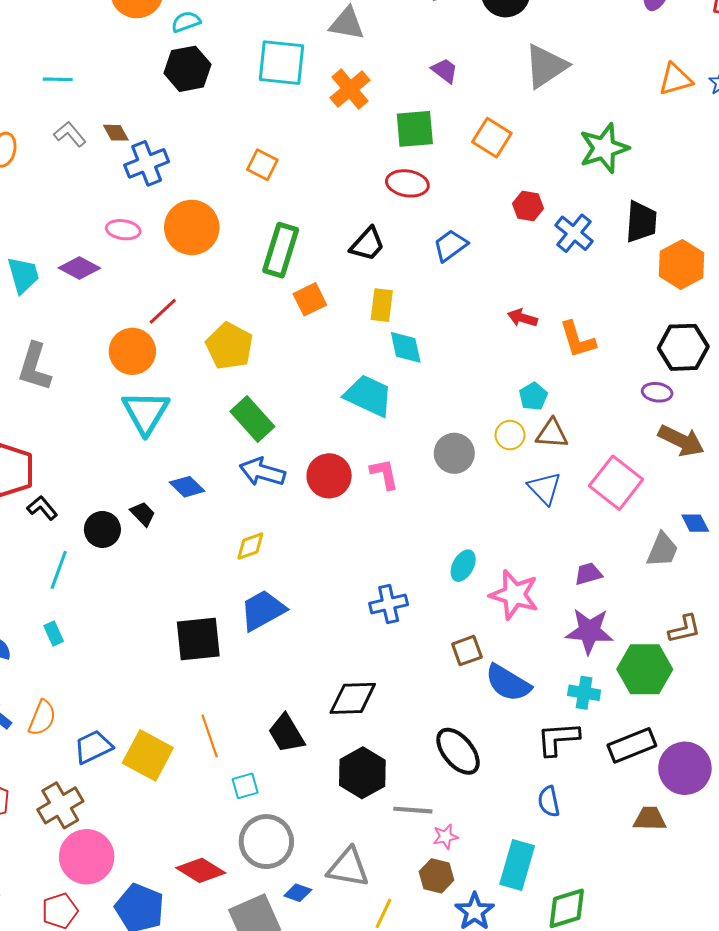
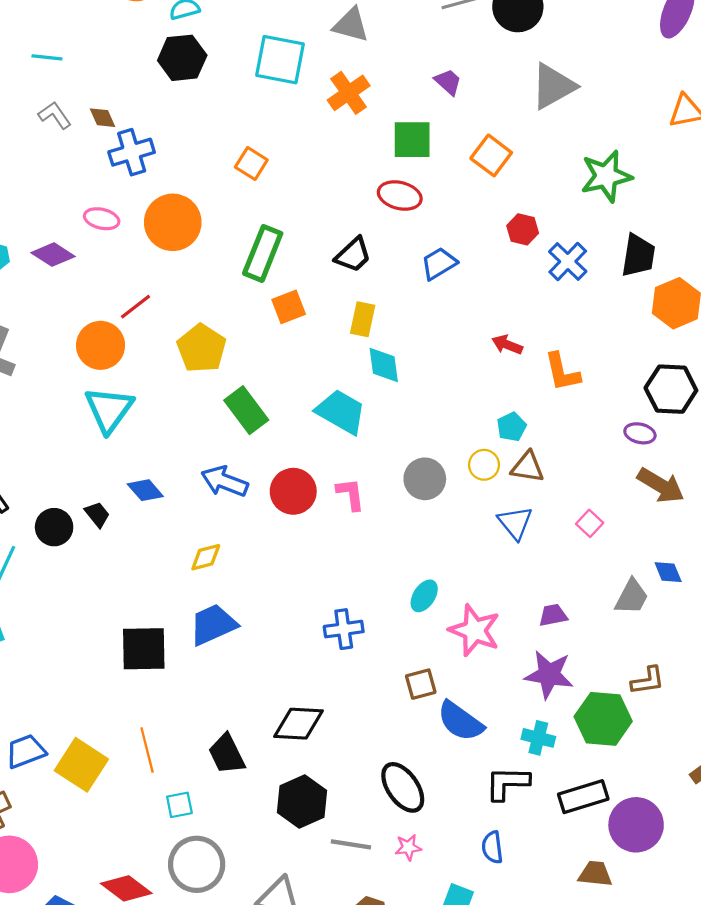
green rectangle: (252, 419) -> (246, 410), moved
pink square: (616, 483) -> (590, 523), size x0.5
pink star: (445, 837) -> (408, 847), moved

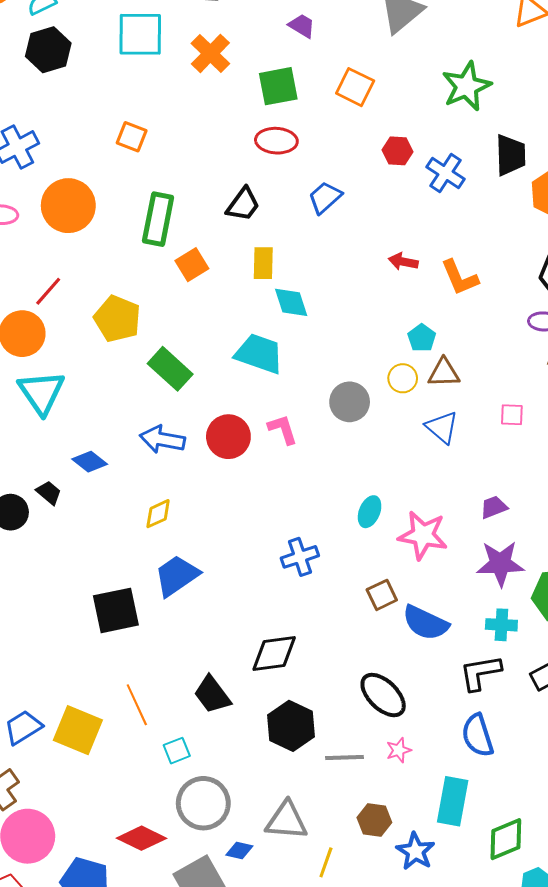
pink square: (590, 523) -> (512, 415), turned -30
blue semicircle: (492, 847) -> (478, 735), size x1.4

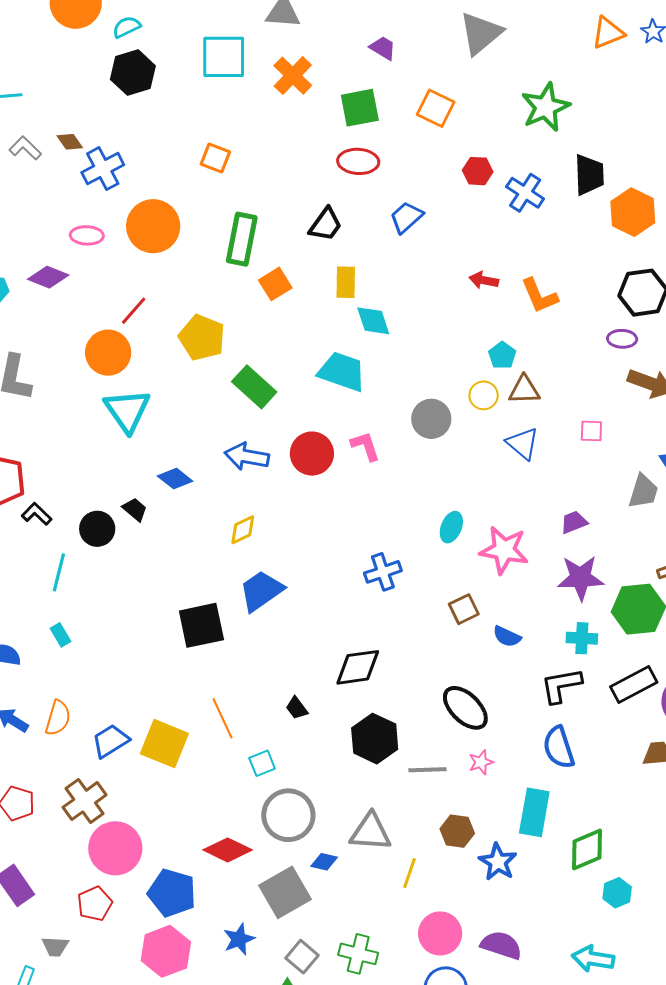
blue semicircle: (425, 623) -> (507, 636), size x0.6
black trapezoid: (212, 695) -> (297, 708), size x0.6

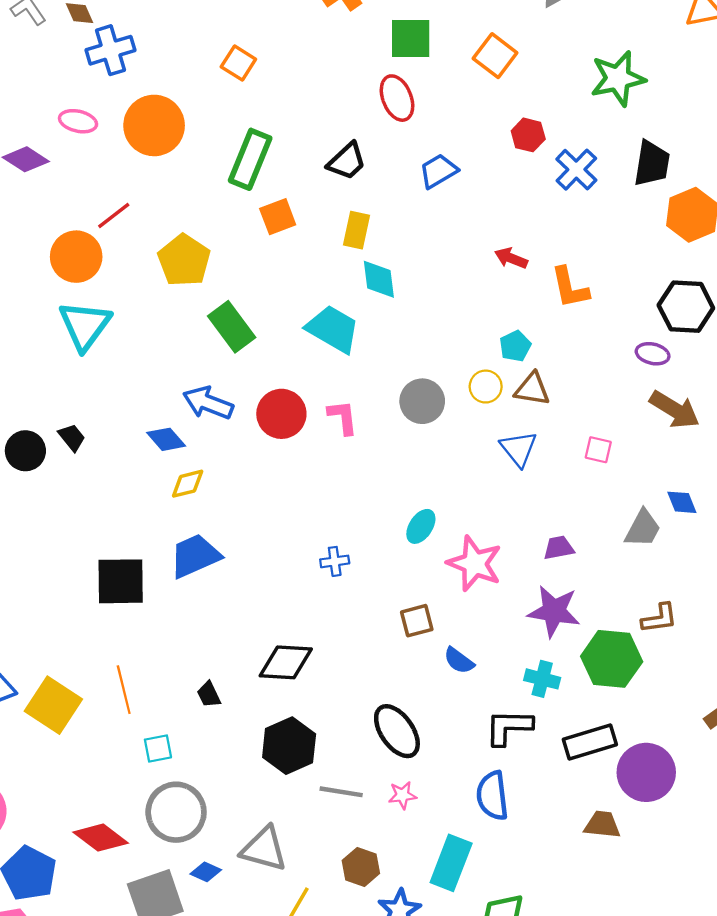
red ellipse: (358, 161) -> (397, 98), turned 54
blue diamond: (175, 479) -> (166, 439), moved
blue cross: (383, 572) -> (335, 561), size x0.7

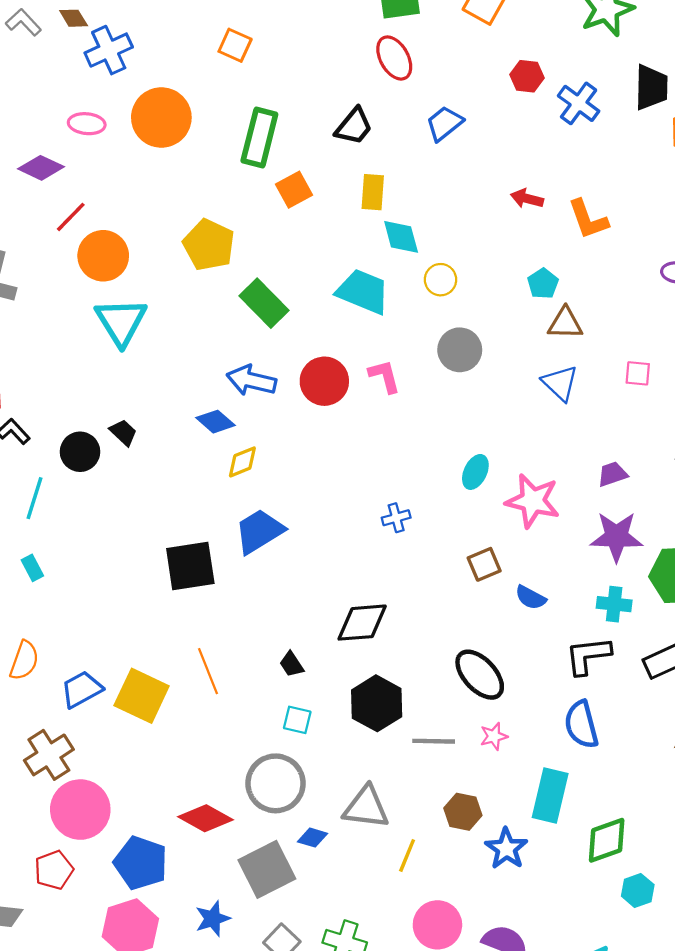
red line: (114, 215) -> (71, 217), moved
yellow circle: (486, 387) -> (441, 280), moved
cyan square: (158, 749) -> (297, 720), moved, turned 32

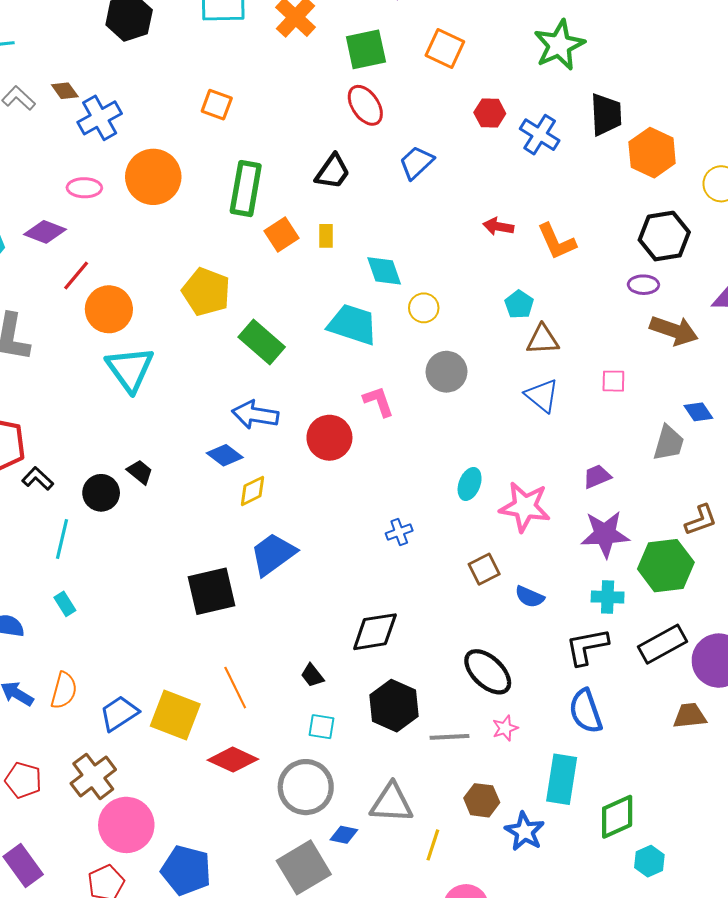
yellow rectangle: (373, 192) -> (326, 236), moved, size x0.7
red circle: (324, 381) -> (329, 438), moved
red diamond: (205, 818) -> (233, 760), moved

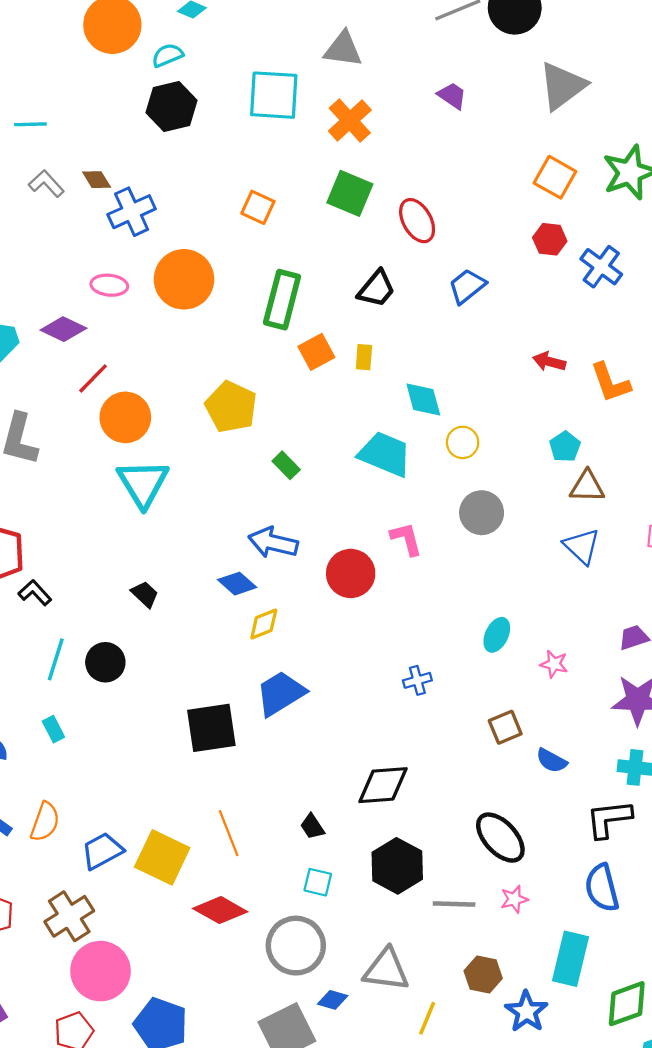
orange square: (445, 48) -> (555, 177), moved
green square: (366, 49) -> (350, 193), moved, turned 30
green rectangle: (262, 342) -> (286, 465), size x0.6
black circle: (101, 493) -> (105, 662), moved
pink star: (525, 507) -> (554, 664), size x0.5

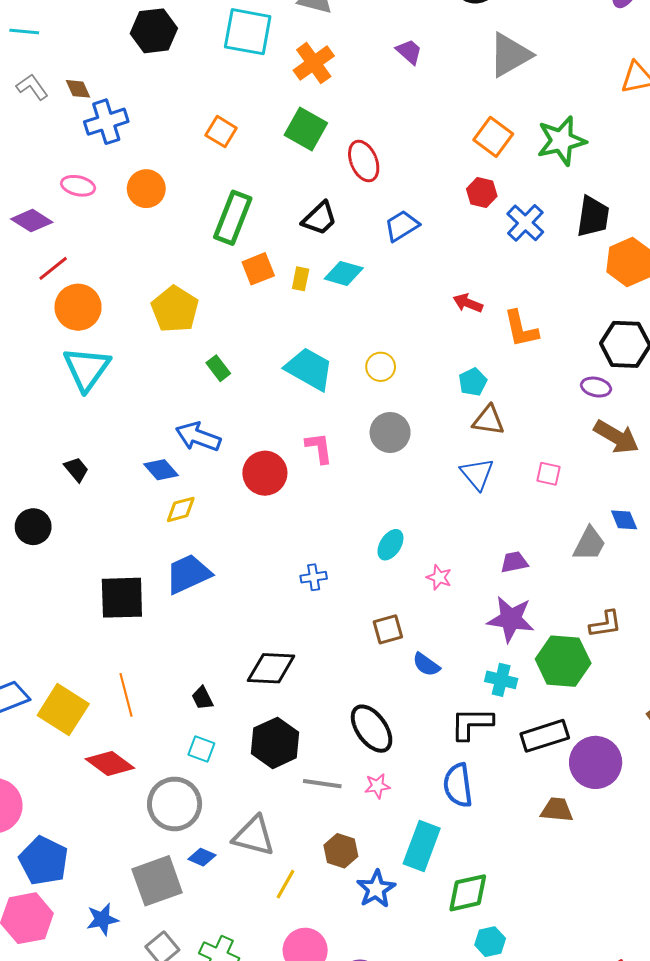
orange circle: (184, 279) -> (146, 189), size x0.7
cyan diamond: (423, 400) -> (344, 273), moved, turned -66

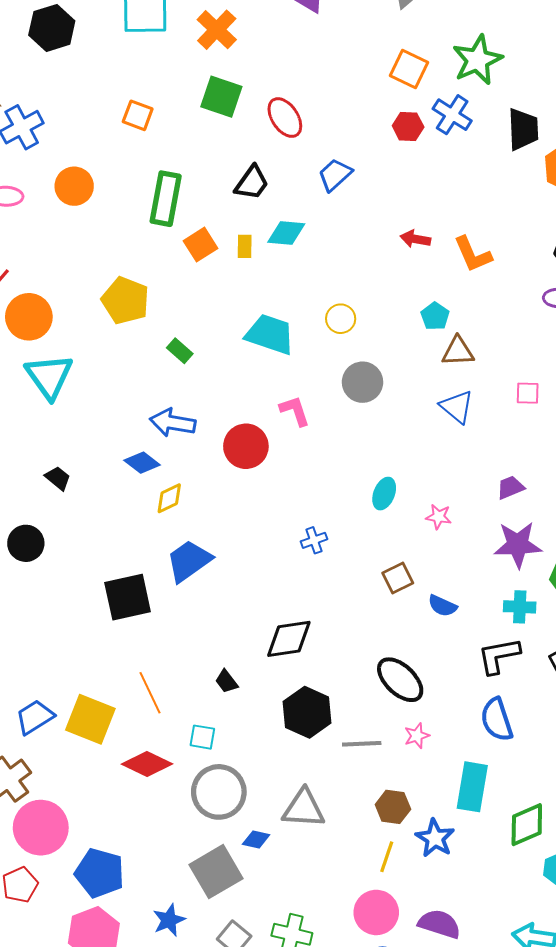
blue cross: (525, 223) -> (452, 115), moved
cyan square: (201, 749) -> (202, 737), moved
yellow line: (285, 884) -> (387, 857), moved

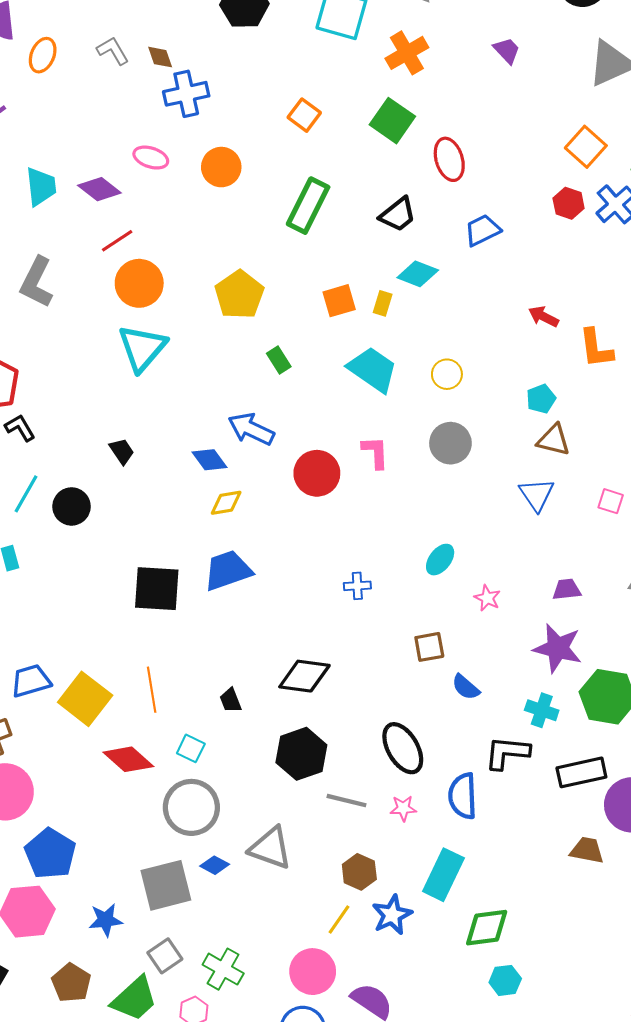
orange square: (201, 245) -> (339, 301), moved
yellow rectangle: (245, 246) -> (383, 303), moved
blue semicircle: (497, 720) -> (463, 796), moved

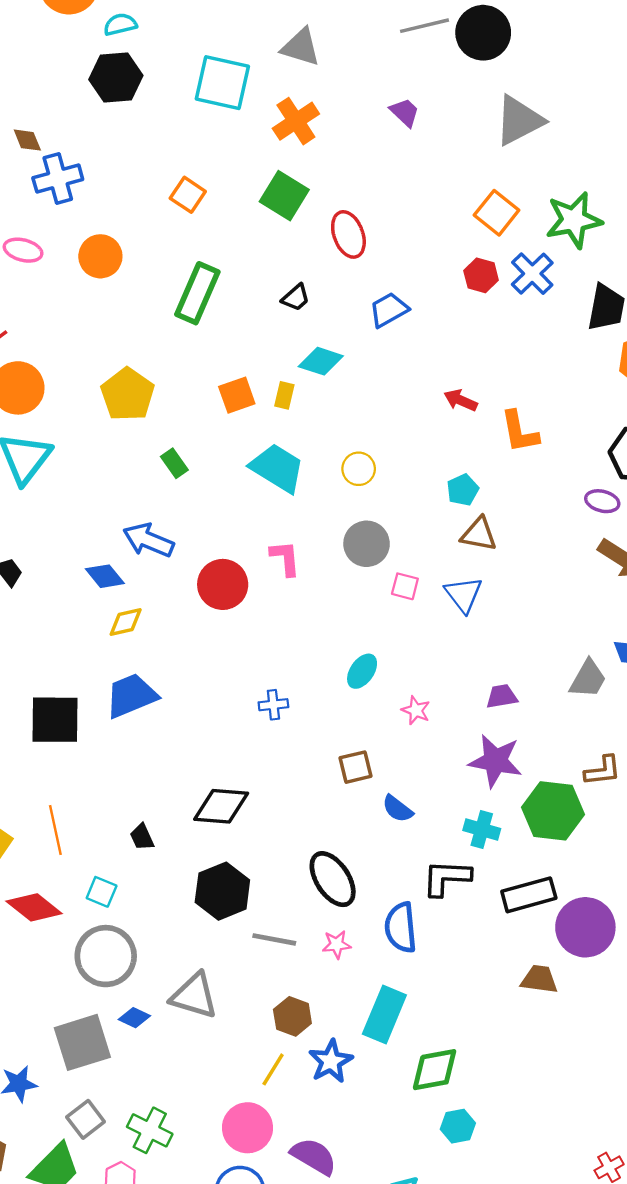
black trapezoid: (398, 214) -> (296, 298), size x0.7
pink square: (611, 501) -> (405, 586), moved

